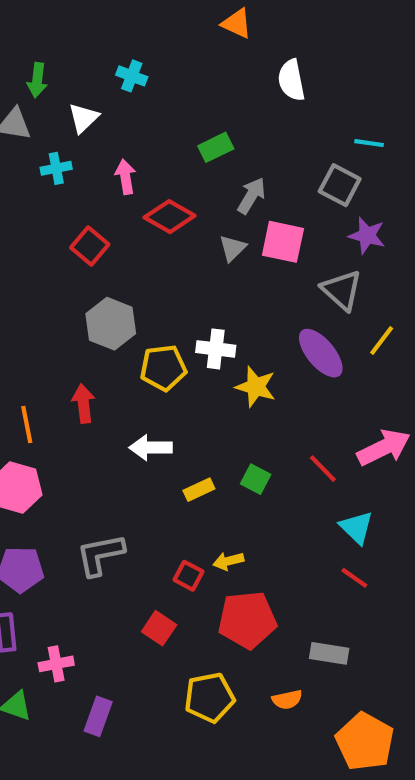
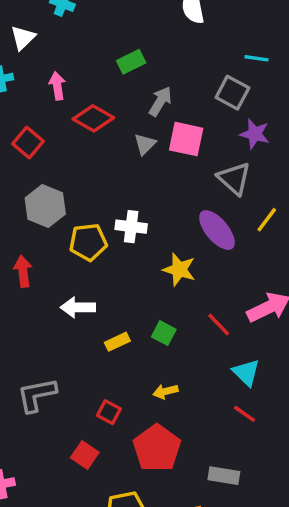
yellow star: (256, 387) -> (179, 270), moved
yellow arrow: (228, 561) -> (165, 391), moved
red pentagon: (247, 620) -> (157, 448), turned -30

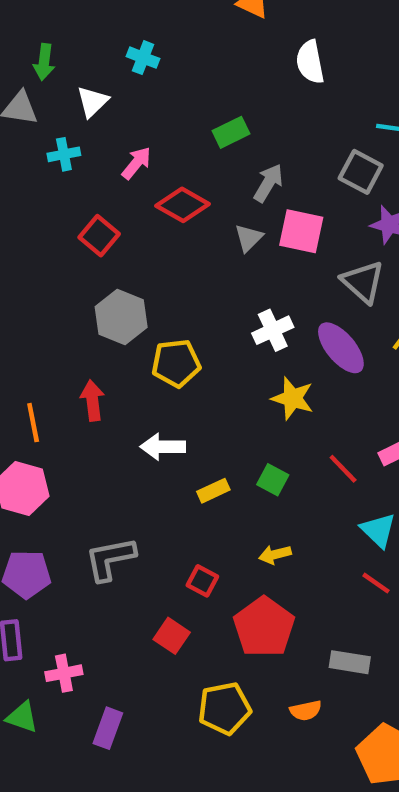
pink arrow: (57, 86) -> (136, 163), turned 48
white cross: (131, 227) -> (273, 330), moved, turned -32

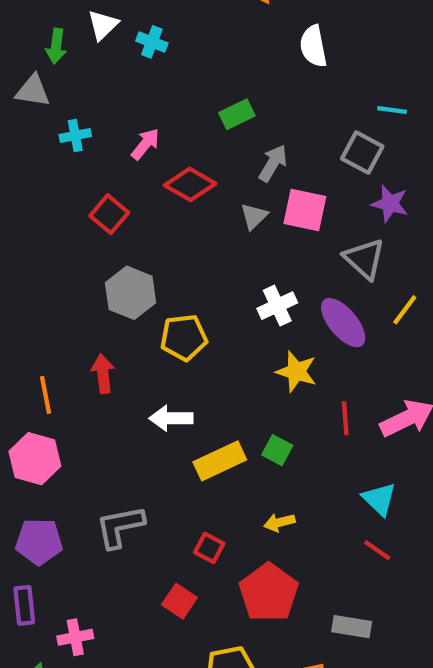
white triangle: (92, 102) -> (103, 25), moved
red line: (343, 469) -> (345, 418), moved, turned 40
yellow rectangle: (213, 491) -> (220, 461), size x1.6

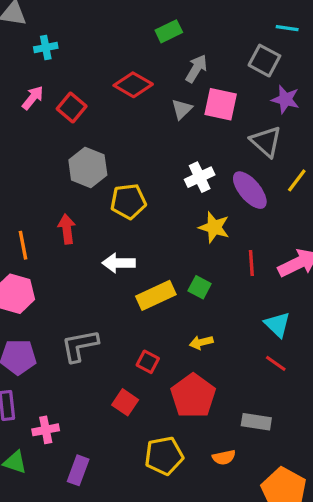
pink arrow: (145, 144) -> (33, 98), moved

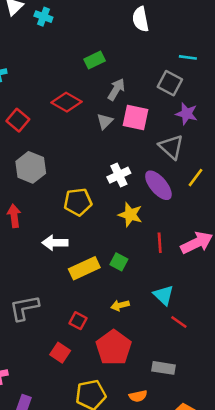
yellow pentagon: (128, 201) -> (78, 202), moved
cyan triangle: (277, 325) -> (164, 295), moved

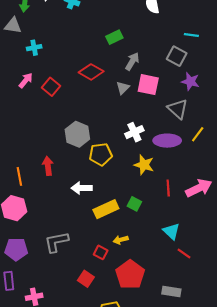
gray hexagon: (31, 167) -> (77, 134), moved
purple ellipse: (158, 185) -> (167, 141), turned -50
yellow arrow: (120, 305) -> (121, 240), moved

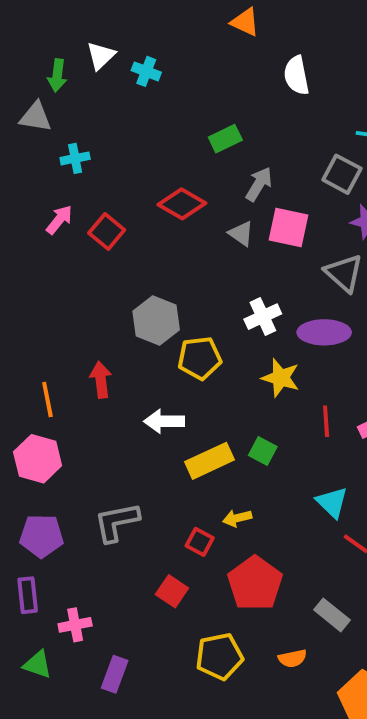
gray triangle: (123, 88) -> (241, 234), turned -40
gray rectangle: (171, 291) -> (332, 615), turned 30

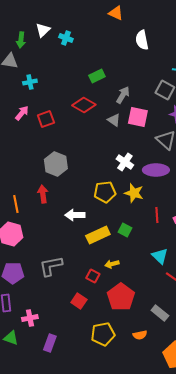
green rectangle: (225, 139) -> (97, 76), moved
red square: (107, 232) -> (46, 119), turned 30
white cross: (263, 317) -> (125, 162), turned -30
gray hexagon: (156, 320) -> (56, 164), moved
yellow pentagon: (200, 358) -> (105, 192), moved

